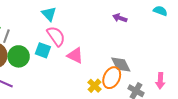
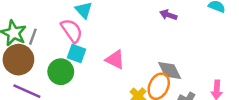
pink semicircle: (56, 36) -> (72, 31), moved
green circle: (19, 56) -> (61, 72), moved

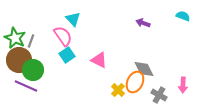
cyan square: (76, 54) -> (67, 55), turned 35
green circle: (61, 72) -> (33, 70), moved

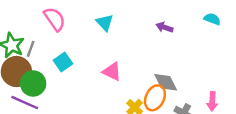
cyan triangle: (73, 19) -> (105, 23), moved
pink semicircle: (63, 36) -> (55, 19), moved
cyan square: (67, 55) -> (63, 62), moved

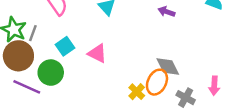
pink triangle: (112, 72) -> (97, 53), moved
green circle: (33, 83) -> (51, 73), moved

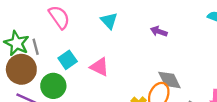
purple arrow: (167, 12) -> (159, 31), moved
gray line: (33, 33) -> (36, 47), turned -35

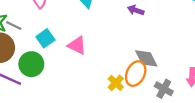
gray line: (36, 47) -> (14, 25), turned -49

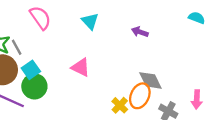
gray line: (14, 25) -> (17, 47), turned 35
cyan square: (45, 38) -> (31, 70), moved

